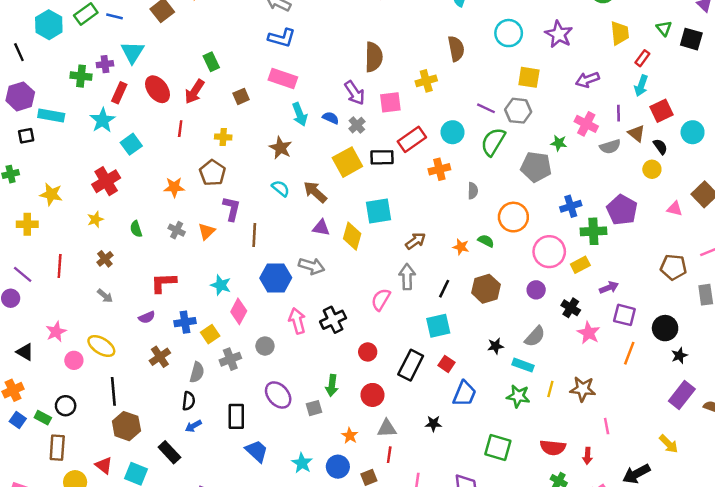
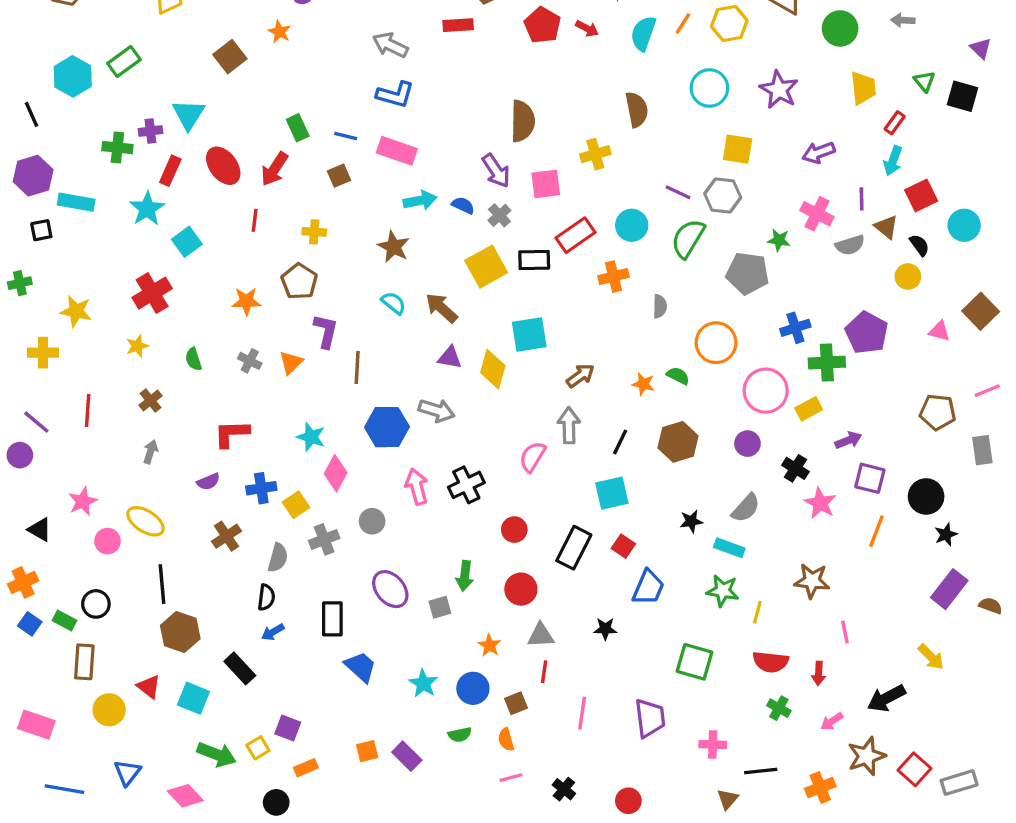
blue line: (115, 16) -> (346, 136), moved
cyan arrow: (300, 114) -> (420, 200), turned -80
gray arrow: (105, 296) -> (150, 452), turned -112
yellow line: (550, 389) -> (757, 612), moved

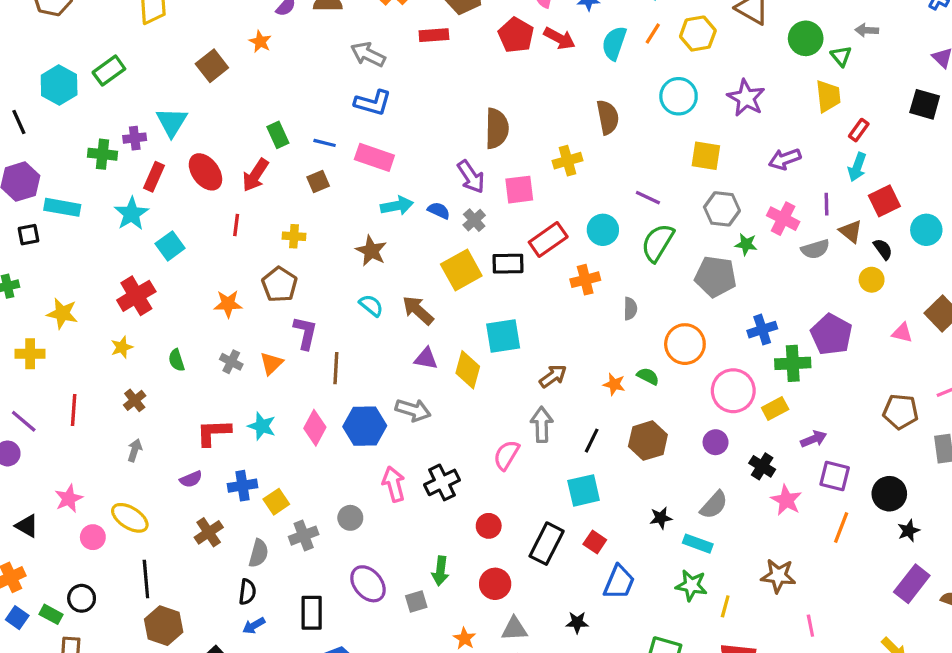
red arrow: (587, 28) -> (559, 38), size x1.4
green triangle: (924, 81) -> (841, 56), moved
gray hexagon: (723, 195) -> (722, 209), moved
cyan star: (311, 437) -> (262, 426), moved
pink diamond: (336, 473) -> (315, 428), moved

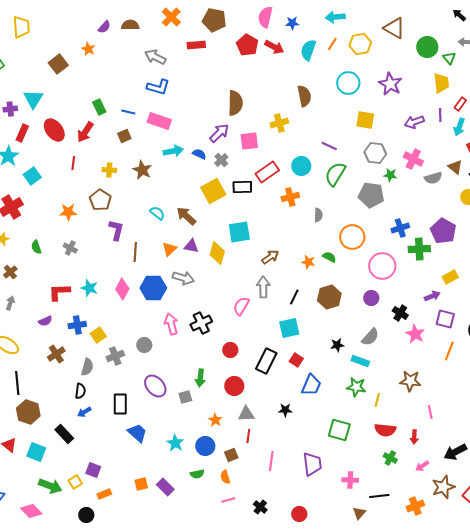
purple arrow: (471, 177) -> (219, 133), turned -100
purple line: (827, 204) -> (440, 115), moved
brown star: (371, 251) -> (142, 170), moved
orange triangle: (271, 363) -> (169, 249), moved
yellow rectangle: (775, 408) -> (450, 277), moved

